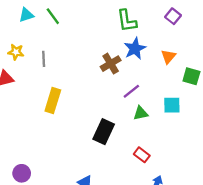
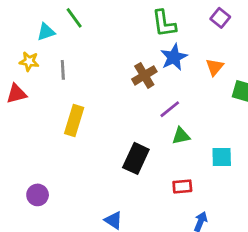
cyan triangle: (26, 15) -> (46, 32), moved
cyan square: (172, 105) -> (222, 157), moved
red rectangle: (142, 155) -> (182, 187), turned -42
purple circle: (22, 173) -> (38, 195), moved

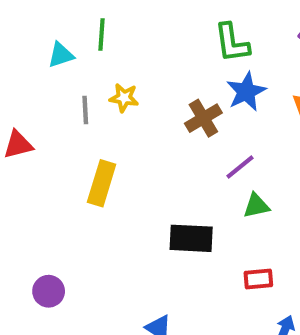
green line: (74, 18) -> (102, 35), turned 40
yellow star: (29, 61) -> (124, 98), moved
black rectangle: (136, 158) -> (191, 238), turned 68

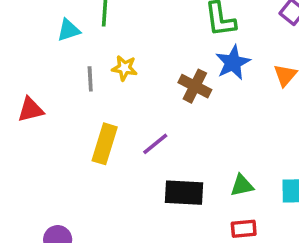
brown cross: (203, 118) -> (195, 86), turned -32
purple line: (240, 167) -> (155, 144), moved
green triangle: (256, 206) -> (242, 185), moved

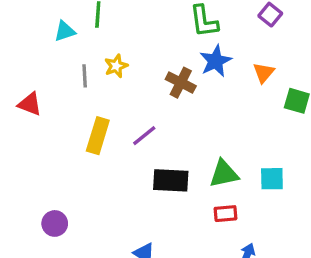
yellow star: (124, 68) -> (116, 66), turned -30
red triangle: (31, 110) -> (30, 104), turned 35
green triangle: (242, 185) -> (224, 174), size x1.4

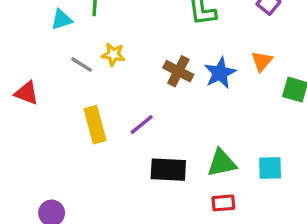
blue star: (216, 61) -> (220, 73), moved
yellow star: (116, 66) -> (113, 55), turned 30
gray line: (85, 76) -> (82, 65), turned -55
yellow rectangle: (98, 136) -> (95, 125), turned -32

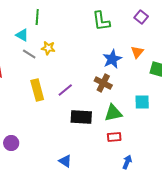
cyan triangle: (62, 20) -> (22, 35), moved, turned 48
brown cross: (178, 71) -> (103, 83), moved
cyan square: (270, 168) -> (142, 102), moved

